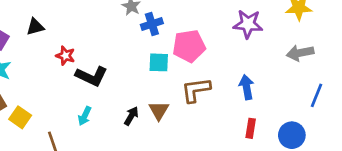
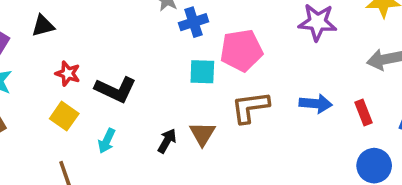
red star: (65, 56) -> (68, 74), moved
blue arrow: (247, 87) -> (316, 104), turned 105
yellow square: (20, 117) -> (64, 116), moved
red rectangle: (251, 128) -> (364, 112), moved, turned -30

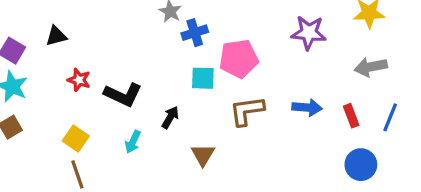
yellow square: (64, 116) -> (76, 139), moved
brown triangle: (202, 134) -> (203, 155), moved
cyan arrow: (107, 141) -> (133, 142), moved
black arrow: (167, 141) -> (170, 117), moved

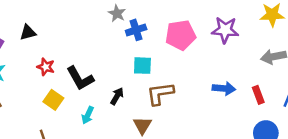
pink pentagon: (239, 59) -> (181, 35), moved
black L-shape: (123, 95) -> (80, 78), turned 36
brown L-shape: (247, 111) -> (160, 94), moved
yellow square: (76, 139) -> (53, 100), moved

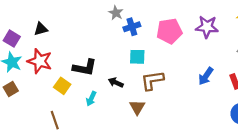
red star: (46, 67) -> (40, 61), moved, size x1.6
black L-shape: (80, 78) -> (85, 68), turned -50
blue arrow: (224, 88) -> (206, 76), turned 120
black arrow: (117, 96) -> (116, 83), turned -96

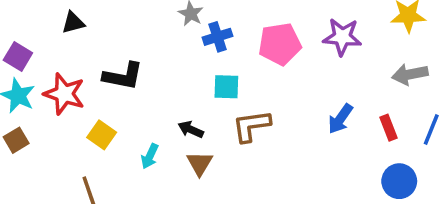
black triangle: (41, 29) -> (73, 23), moved
black L-shape: (85, 68) -> (123, 76), moved
brown triangle: (137, 107) -> (200, 163), moved

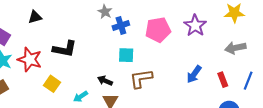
purple star: (342, 37) -> (195, 26), turned 30
cyan arrow: (150, 156) -> (81, 97), turned 32

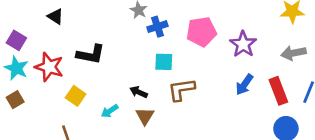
black triangle: (35, 17) -> (55, 17), turned 48
purple star: (195, 26) -> (243, 44), moved
red rectangle: (223, 80) -> (278, 91), size x1.5

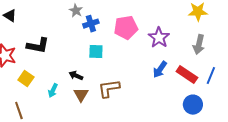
gray arrow: (294, 53) -> (199, 45), turned -66
brown L-shape: (181, 90) -> (109, 89), moved
red rectangle: (278, 91) -> (187, 75), turned -35
cyan arrow: (110, 111) -> (53, 91), turned -32

